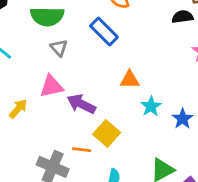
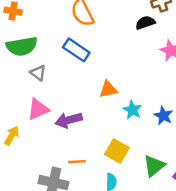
purple arrow: (81, 104) -> (69, 120), turned -30
yellow square: (107, 133) -> (117, 151), moved

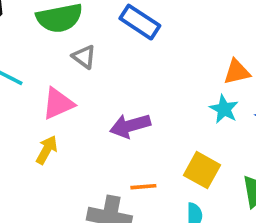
orange triangle: (108, 89) -> (237, 72), moved
pink triangle: (38, 109) -> (58, 104), moved

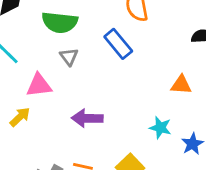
orange triangle: (237, 72) -> (181, 85), moved
cyan star: (224, 109) -> (160, 128), turned -30

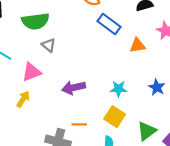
blue rectangle: (118, 44) -> (109, 24), moved
cyan star: (160, 128) -> (119, 89), moved

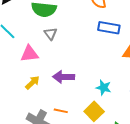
blue rectangle: (109, 24) -> (109, 28), turned -40
yellow arrow: (23, 99) -> (32, 83), moved

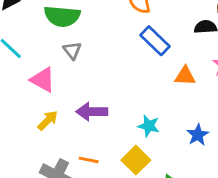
blue rectangle: (109, 28) -> (155, 41), turned 35
pink triangle: (30, 54) -> (43, 80), turned 36

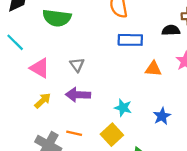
blue rectangle: (155, 41) -> (130, 40), turned -45
gray triangle: (72, 50) -> (77, 65), moved

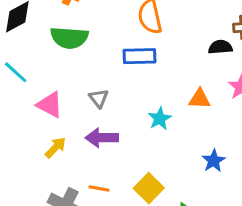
blue rectangle: (130, 40) -> (140, 56), moved
cyan star: (123, 108) -> (160, 119), moved, turned 30

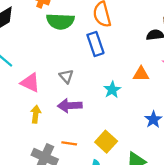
green semicircle: (69, 38) -> (60, 21), moved
blue rectangle: (140, 56) -> (95, 44), turned 75
yellow arrow: (55, 148) -> (36, 114), turned -35

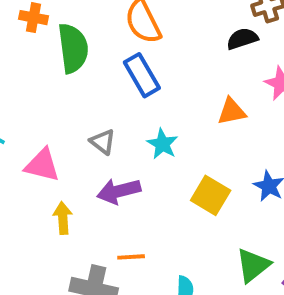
green semicircle: (60, 21) -> (73, 48), turned -88
cyan star: (112, 90) -> (162, 144), moved
yellow square: (106, 142) -> (211, 195), moved

